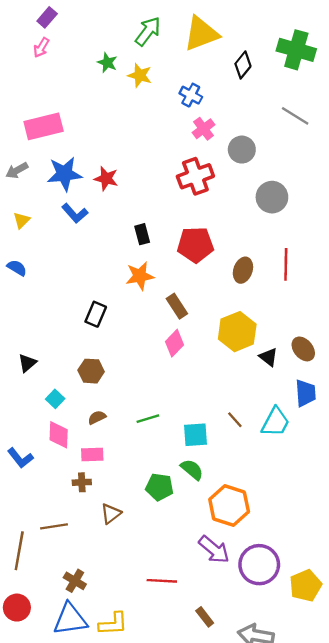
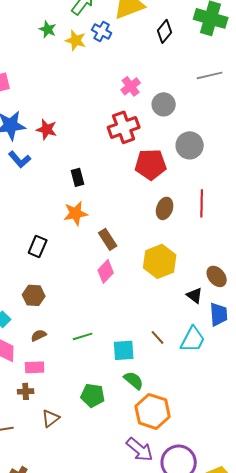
blue cross: (191, 95) -> (102, 31), moved
gray line: (295, 116) -> (210, 75), turned -45
red pentagon: (195, 245) -> (151, 164), moved
black triangle: (268, 357) -> (195, 295), moved
green semicircle: (192, 470) -> (134, 380), moved

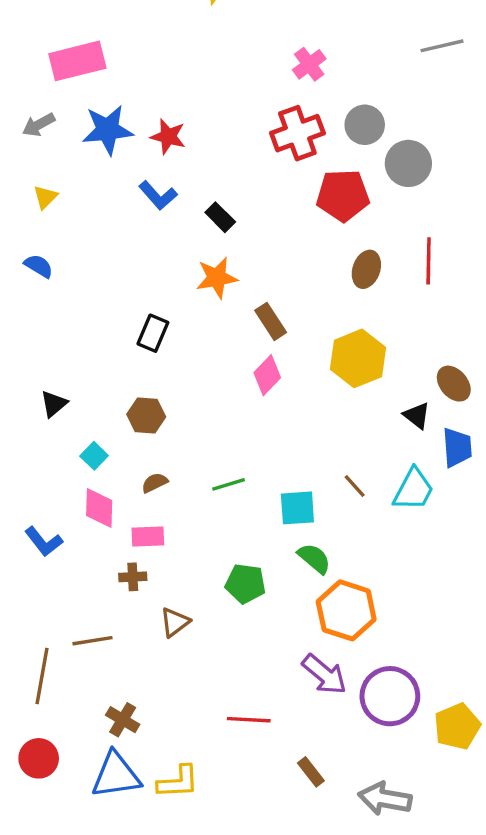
gray circle: (164, 104) -> (365, 125), moved
blue L-shape: (20, 159) -> (158, 195), moved
black rectangle: (78, 177) -> (220, 217), turned -30

